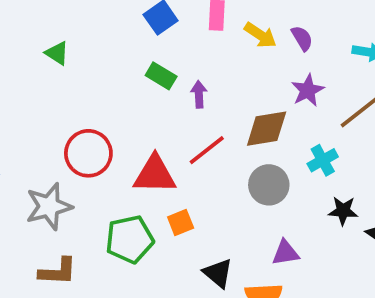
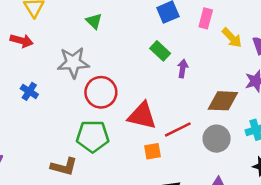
red line: (207, 150) -> (178, 130), moved
gray star: (49, 206) -> (73, 63), moved
green pentagon: (130, 239) -> (93, 136), moved

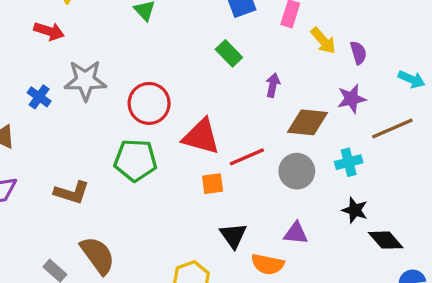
gray star: (73, 63) -> (85, 80), moved
purple arrow: (183, 69) -> (273, 85), moved
blue cross: (29, 91) -> (39, 97), moved
brown L-shape: (64, 167) -> (72, 193), moved

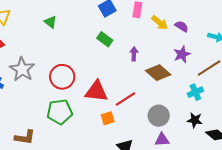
purple semicircle: (358, 53) -> (182, 26), turned -32
gray star: (85, 80) -> (22, 69), turned -30
brown diamond: (308, 122) -> (158, 73), turned 45
cyan cross: (349, 162) -> (195, 92), moved
gray circle: (297, 171) -> (159, 116), moved

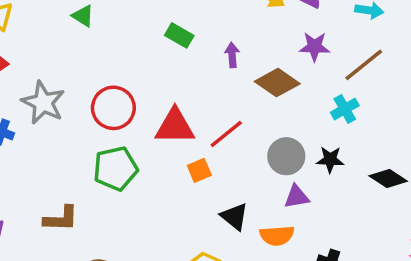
purple star: (182, 54) -> (315, 47), turned 30
black star: (195, 120) -> (330, 160), moved

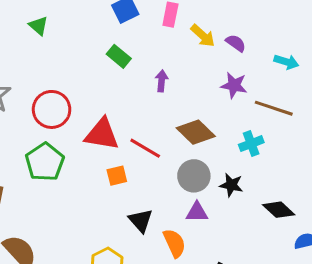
brown line: (364, 65) -> (274, 108), turned 48
brown diamond: (277, 83) -> (196, 132), moved
red line: (226, 134) -> (145, 148), turned 60
green pentagon: (116, 168) -> (45, 162), turned -30
orange semicircle: (277, 236) -> (174, 243), turned -120

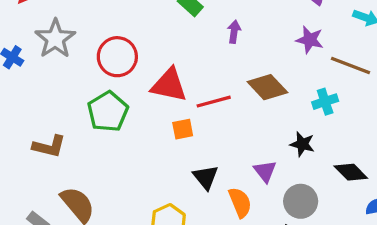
red line: (145, 148) -> (214, 102), turned -48
gray circle: (194, 176) -> (301, 201), moved
purple triangle: (197, 212) -> (265, 171), turned 50

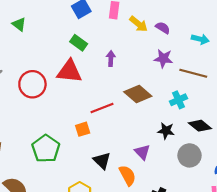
red triangle: (169, 85) -> (69, 71), moved
green pentagon: (108, 112) -> (46, 149), moved
black diamond: (351, 172) -> (200, 126), moved
gray circle: (301, 201) -> (189, 155), moved

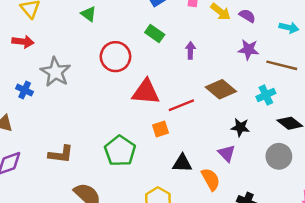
red triangle: (69, 71) -> (146, 92), moved
red circle: (32, 84) -> (115, 57), moved
black star: (166, 131) -> (240, 127), moved
black triangle: (102, 161) -> (182, 163), turned -42

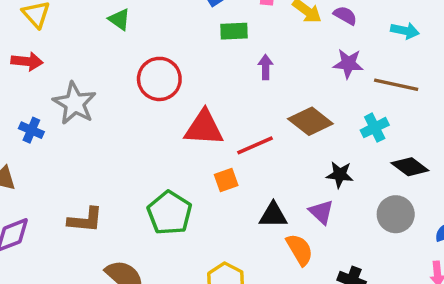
green rectangle: (155, 33) -> (234, 31), moved, turned -36
black triangle: (182, 163) -> (273, 215), moved

